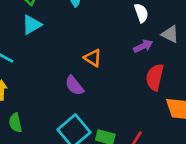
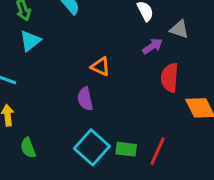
purple semicircle: (74, 86) -> (85, 99), turned 35

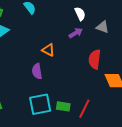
purple arrow: (152, 46) -> (76, 33), moved
cyan square: (92, 147) -> (40, 104), turned 35

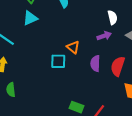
purple semicircle: (37, 71) -> (95, 63), moved
cyan square: (40, 104) -> (58, 61), moved, size x0.7

